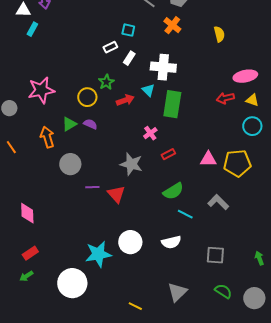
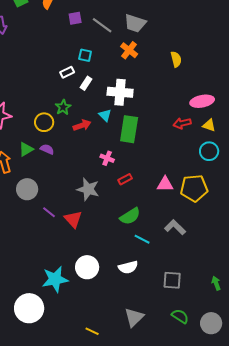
pink cross: (150, 133) -> (107, 158), turned -32
purple line: (92, 187) -> (49, 212), turned 40

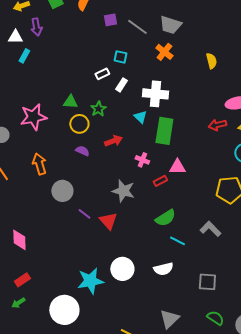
red arrow: (82, 125) -> (113, 141), moved
green triangle: (26, 149) -> (70, 102), moved, turned 35
pink triangle: (165, 184) -> (177, 167), moved

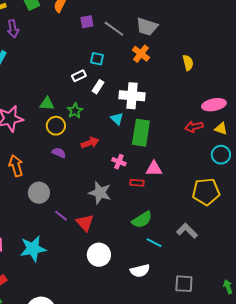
red rectangle: (160, 181) -> (137, 183), turned 32
white circle: (122, 269) -> (99, 255), moved
cyan star: (90, 281) -> (33, 249), moved

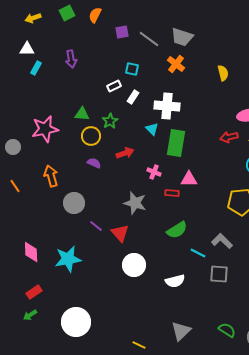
purple arrow: (13, 29) -> (71, 59), moved
cyan line: (154, 243) -> (198, 253), moved
gray square: (184, 284) -> (219, 274), moved

